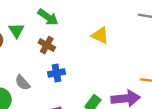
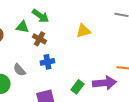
green triangle: (16, 30) -> (22, 27), moved, turned -48
yellow triangle: (100, 35) -> (83, 31), turned -42

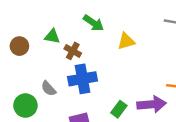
green arrow: (40, 16) -> (93, 23), moved
blue cross: (47, 62) -> (82, 79), size x1.6

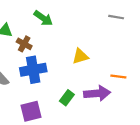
yellow triangle: (126, 41) -> (80, 56), moved

